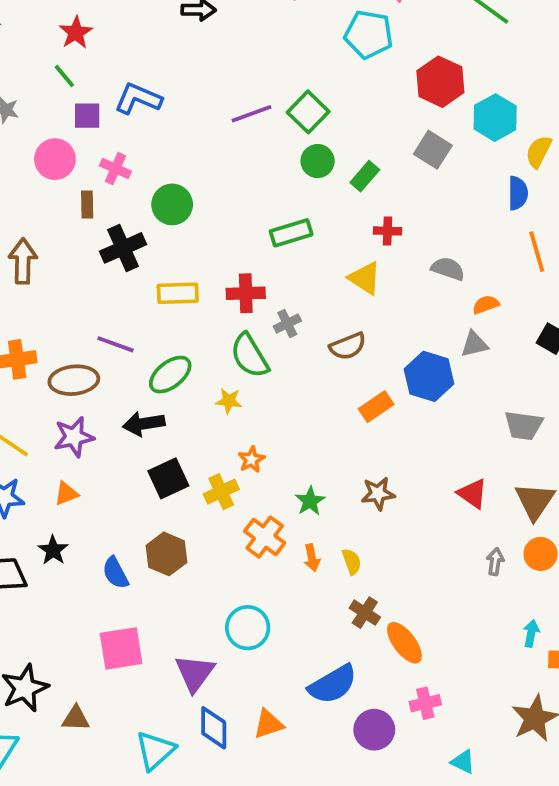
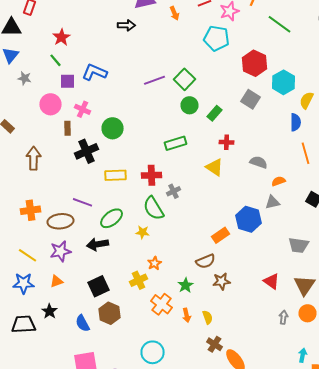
brown semicircle: (348, 346) -> (206, 261), moved
black square: (168, 478) -> (98, 286), moved

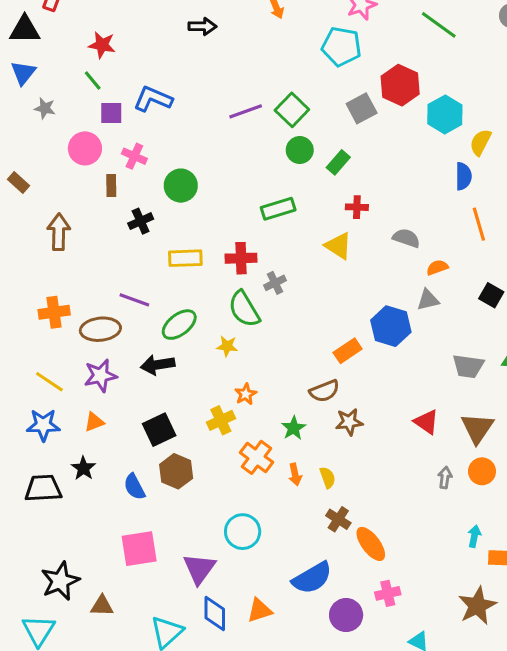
red star: (62, 37) -> (102, 45), turned -30
gray square: (250, 99) -> (362, 108), moved, turned 30
black cross: (86, 151) -> (141, 221), size x0.7

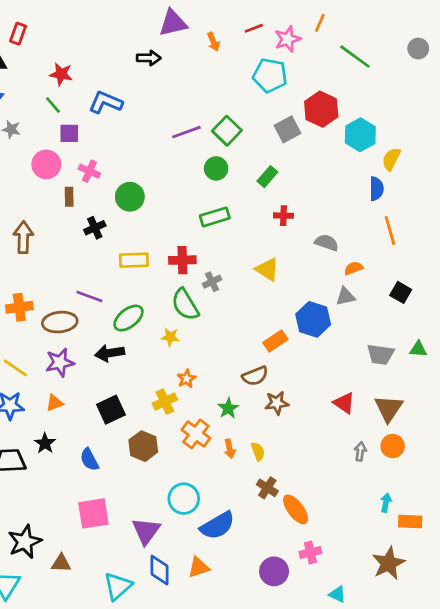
blue L-shape: (153, 99) -> (106, 102), moved
green circle: (300, 150) -> (216, 168), moved
yellow triangle: (338, 246) -> (267, 270), moved
brown hexagon: (176, 471) -> (143, 446), moved
blue semicircle: (312, 578) -> (217, 526), moved

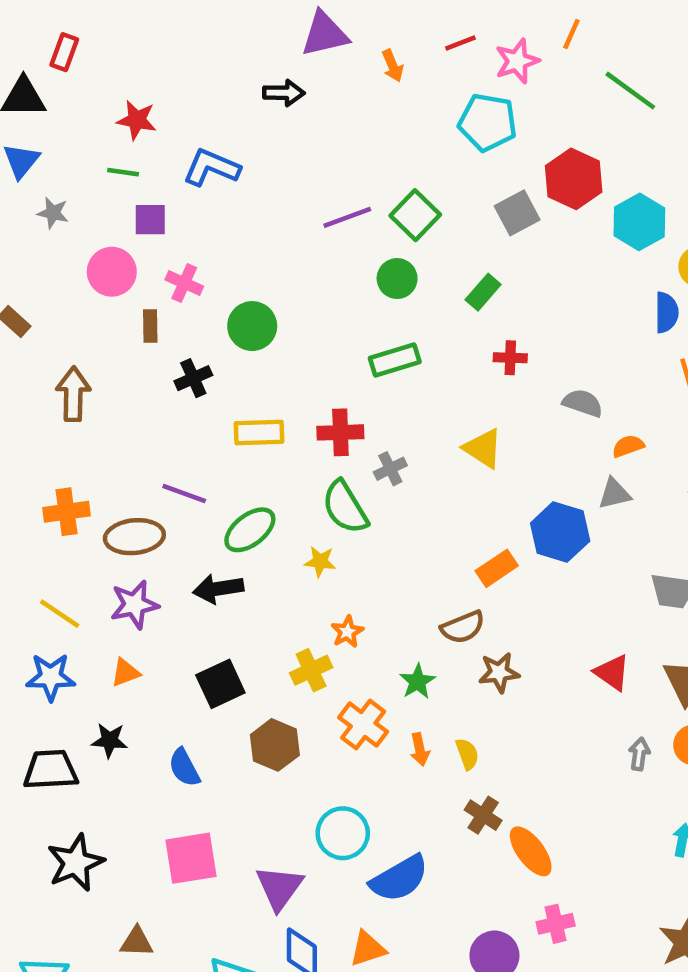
green line: (53, 105) -> (123, 172), turned -42
black star: (45, 443) -> (110, 740), turned -30
black star: (25, 542) -> (76, 863), moved

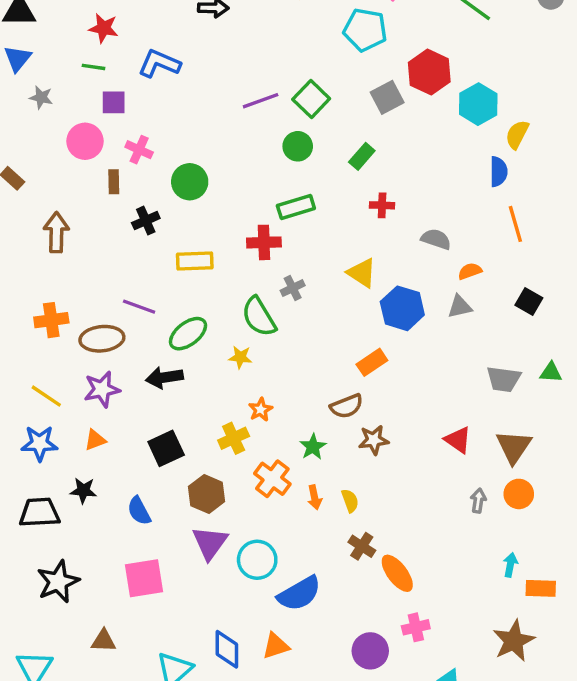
red cross: (340, 432) -> (264, 242), moved
blue hexagon: (560, 532) -> (402, 308), moved
purple triangle: (279, 888) -> (210, 543), moved

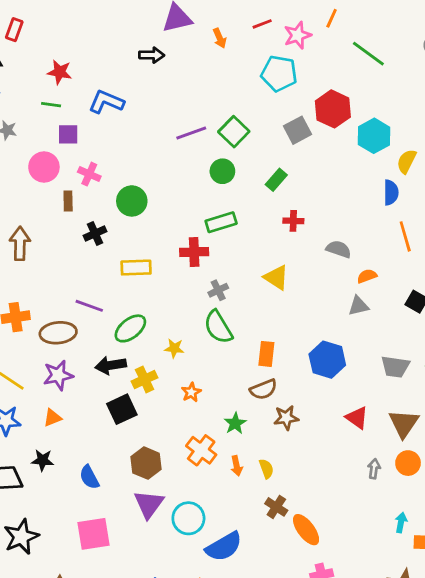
blue hexagon: (402, 308) -> (327, 360), moved
green semicircle: (259, 317) -> (218, 327), moved
orange rectangle: (372, 362) -> (266, 354), moved, turned -50
yellow cross: (234, 438) -> (145, 379), moved
black square: (166, 448) -> (122, 409), moved

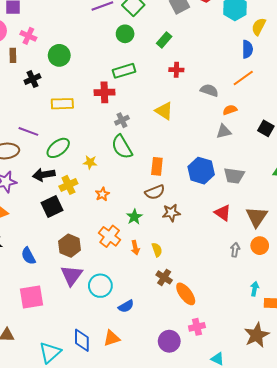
orange line: (405, 236) -> (243, 78), moved, turned 70
gray trapezoid: (395, 367) -> (234, 176), moved
blue semicircle: (224, 547) -> (126, 306), size x0.6

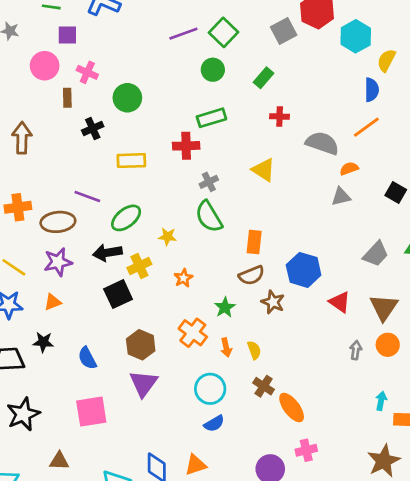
gray semicircle: (209, 90) -> (322, 143), size x1.4
blue hexagon: (201, 171) -> (304, 270), moved
gray trapezoid: (234, 176) -> (376, 254), moved, turned -55
brown star: (171, 213) -> (273, 302), turned 30
cyan circle: (100, 286) -> (210, 389), moved

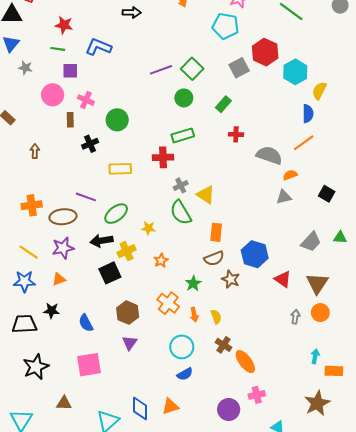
brown arrow: (22, 138) -> (35, 151), size x0.6
yellow triangle: (264, 170) -> (206, 195), moved
purple triangle: (143, 383) -> (130, 343), size x0.7

